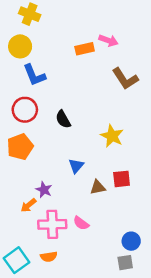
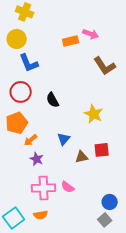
orange arrow: (28, 205) -> (31, 140), moved
gray square: (125, 263) -> (105, 220), turned -32

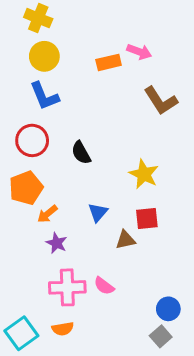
yellow circle: (17, 39) -> (44, 56), moved
red square: (102, 150) -> (147, 219), moved

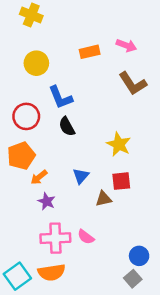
pink arrow: (139, 52) -> (126, 45), moved
yellow circle: (44, 56) -> (36, 63), moved
blue L-shape: (44, 96) -> (60, 97), moved
orange semicircle: (63, 329) -> (52, 272), size x1.5

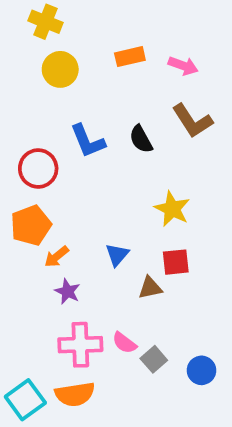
orange rectangle: (90, 52) -> (130, 57), moved
yellow circle: (36, 63) -> (60, 69), moved
black semicircle: (67, 127) -> (141, 139), moved
gray square: (133, 279) -> (154, 359), moved

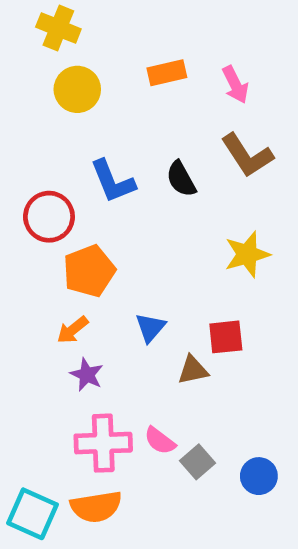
pink arrow: (183, 66) -> (235, 85), turned 44
yellow star: (172, 209) -> (247, 254), moved, turned 30
orange pentagon: (31, 225) -> (89, 271), moved
cyan square: (25, 400) -> (32, 514), turned -30

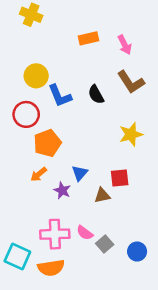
yellow circle: (77, 89) -> (36, 76), moved
purple star: (87, 375) -> (62, 190), moved
cyan square: (32, 514) -> (17, 256), moved

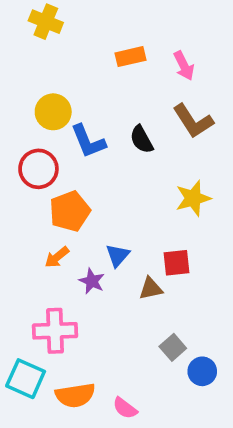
pink semicircle: (85, 233) -> (125, 408), moved
pink cross: (55, 234) -> (55, 331), moved
gray square: (105, 244) -> (173, 347), moved

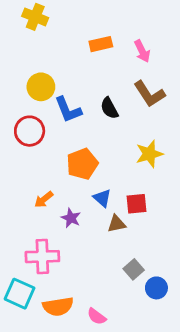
orange pentagon: (70, 211) -> (82, 164), moved
blue triangle: (118, 255) -> (102, 198), moved, turned -30

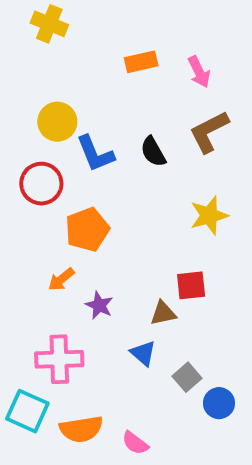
brown L-shape: (149, 94) -> (209, 132), turned 96
orange pentagon: (82, 164) -> (87, 229), moved
blue triangle: (102, 198) -> (143, 353), moved

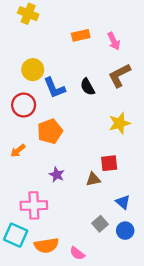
orange arrow: (61, 279) -> (18, 151), moved
blue triangle: (143, 353) -> (123, 202), moved
gray square: (187, 377) -> (100, 224), moved

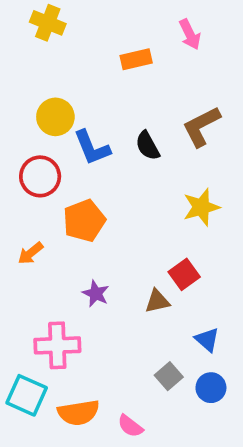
pink arrow: (114, 41) -> (190, 34), moved
red square: (109, 163) -> (184, 274), turned -30

